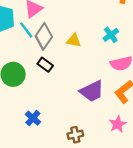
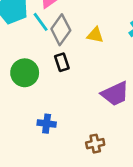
black rectangle: (45, 65) -> (62, 62), turned 35
blue cross: (33, 118) -> (47, 124), turned -35

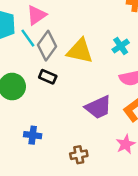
yellow triangle: (95, 35) -> (80, 51), size x1.6
black rectangle: (62, 62) -> (48, 77), turned -49

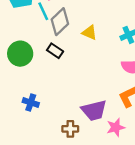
yellow triangle: (80, 51) -> (89, 32), size x0.6
purple trapezoid: (98, 107) -> (94, 110), moved

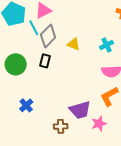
black rectangle: (55, 51) -> (45, 61), turned 72
blue cross: (31, 103) -> (26, 105), turned 32

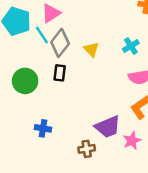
yellow triangle: (74, 44) -> (91, 49), turned 32
blue cross: (26, 105) -> (43, 128), turned -32

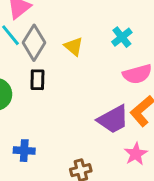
purple trapezoid: (108, 127) -> (113, 119), moved

